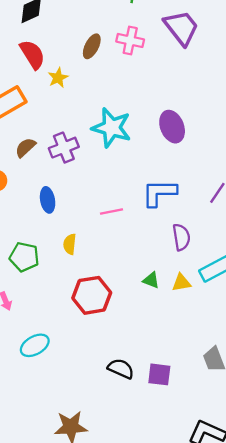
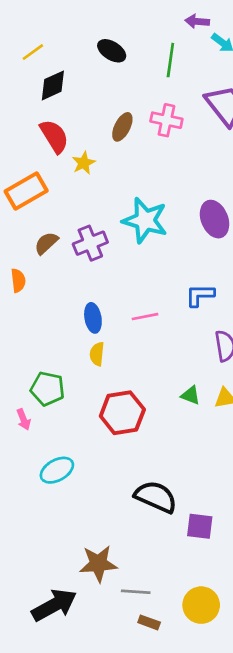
blue L-shape: (159, 193) -> (200, 295), size x0.7
blue ellipse: (48, 200) -> (93, 318), moved
green pentagon: (24, 257) -> (48, 389), moved
black semicircle: (121, 369) -> (156, 497), size x1.4
purple square: (159, 374) -> (200, 526), moved

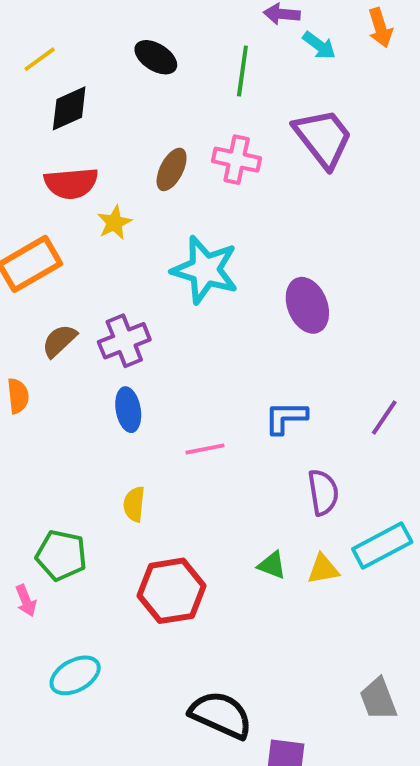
red semicircle: (54, 136) -> (71, 183), turned 117
cyan star: (145, 220) -> (205, 270), moved
blue ellipse: (93, 318) -> (128, 410), moved

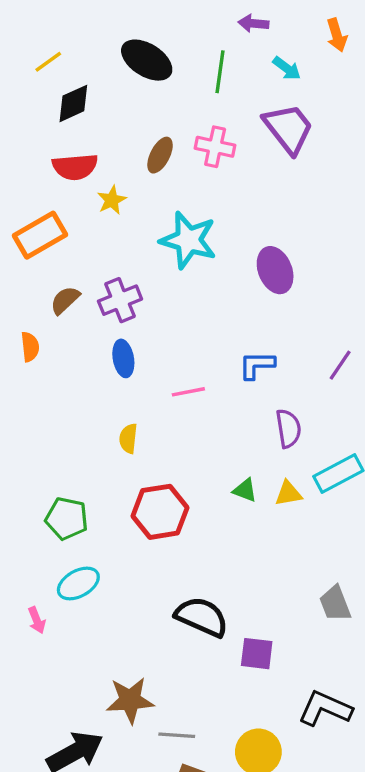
cyan arrow: (319, 45) -> (287, 68), moved
black ellipse: (156, 57) -> (147, 60), size x1.4
green pentagon: (61, 555) -> (67, 518), moved
pink arrow: (26, 601) -> (37, 620), moved

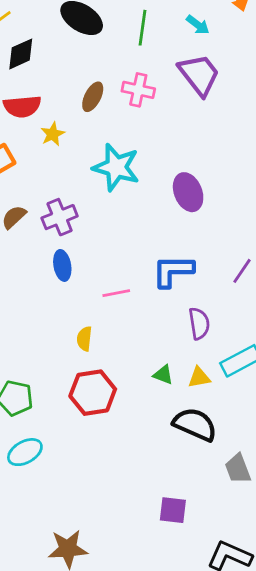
blue L-shape: (257, 365) -> (173, 271), size x1.4
yellow semicircle: (128, 438) -> (84, 339), moved
black semicircle: (202, 617) -> (195, 424), moved

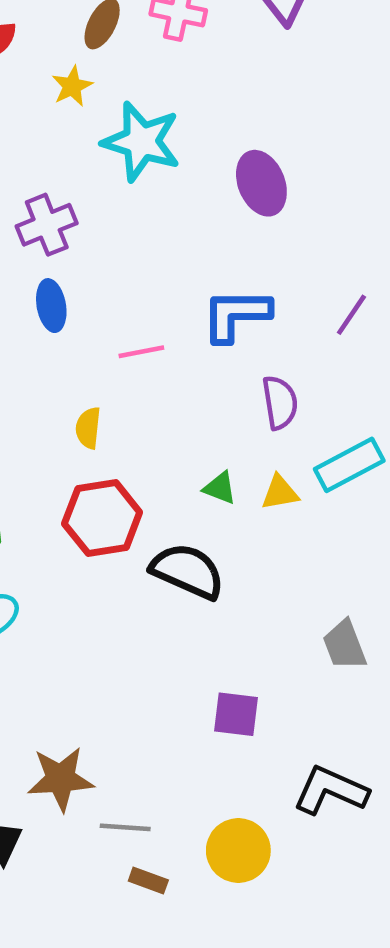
yellow star: (53, 134) -> (72, 86), moved
black semicircle: (195, 424) -> (188, 571), moved

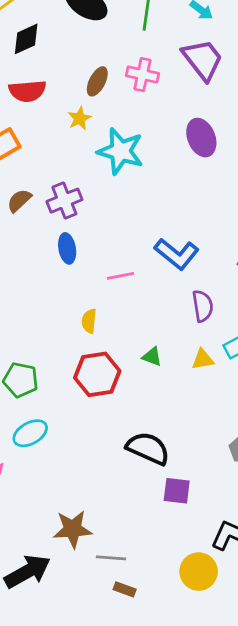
purple ellipse: (261, 183) -> (201, 138), moved
blue L-shape: (236, 315) -> (177, 254), turned -141
green triangle: (220, 488) -> (152, 357), moved
black semicircle: (188, 571) -> (148, 448), moved
yellow circle: (238, 850) -> (199, 572), moved

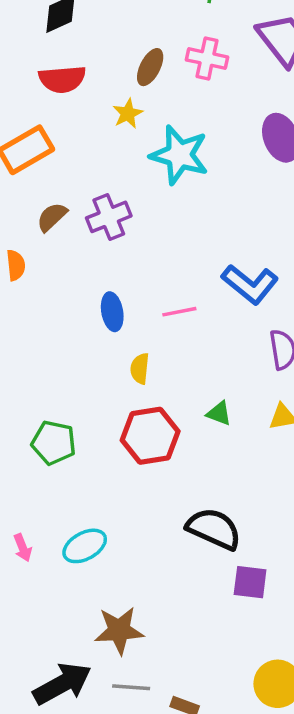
blue ellipse: (67, 248) -> (112, 312), moved
cyan ellipse: (30, 433) -> (85, 546), moved
gray line: (111, 558) -> (131, 687), moved

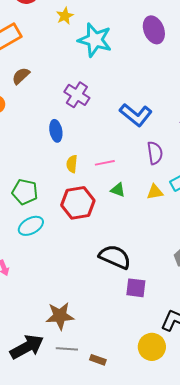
purple cross: (109, 217) -> (77, 95), moved, turned -35
pink line: (179, 312) -> (105, 163), moved
green pentagon: (54, 443) -> (25, 192), moved
cyan ellipse: (85, 546) -> (31, 226), moved

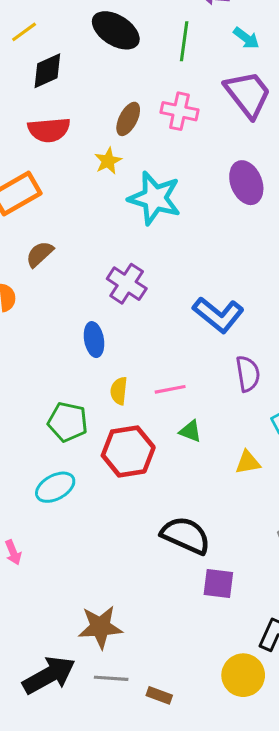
green pentagon: (25, 192) -> (68, 422), moved
yellow triangle: (155, 192) -> (248, 462), moved

